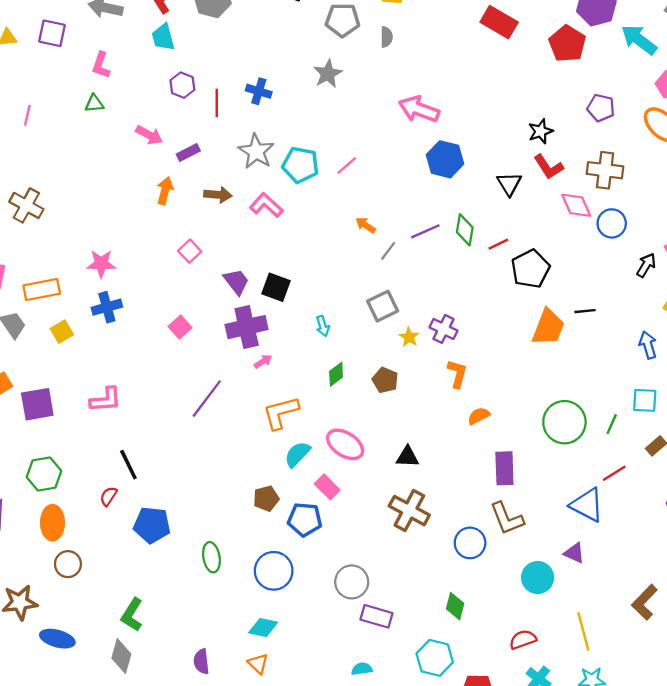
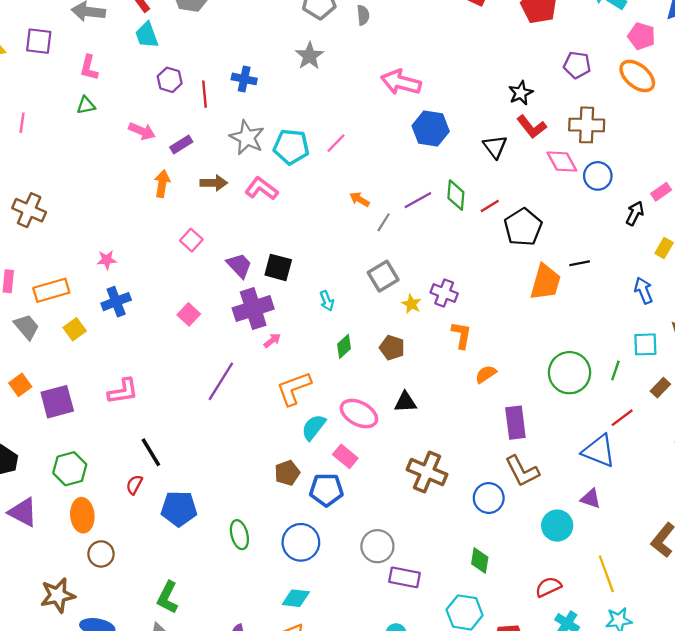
pink star: (101, 264) -> (107, 260), size x0.7
black triangle: (407, 457) -> (405, 402), moved

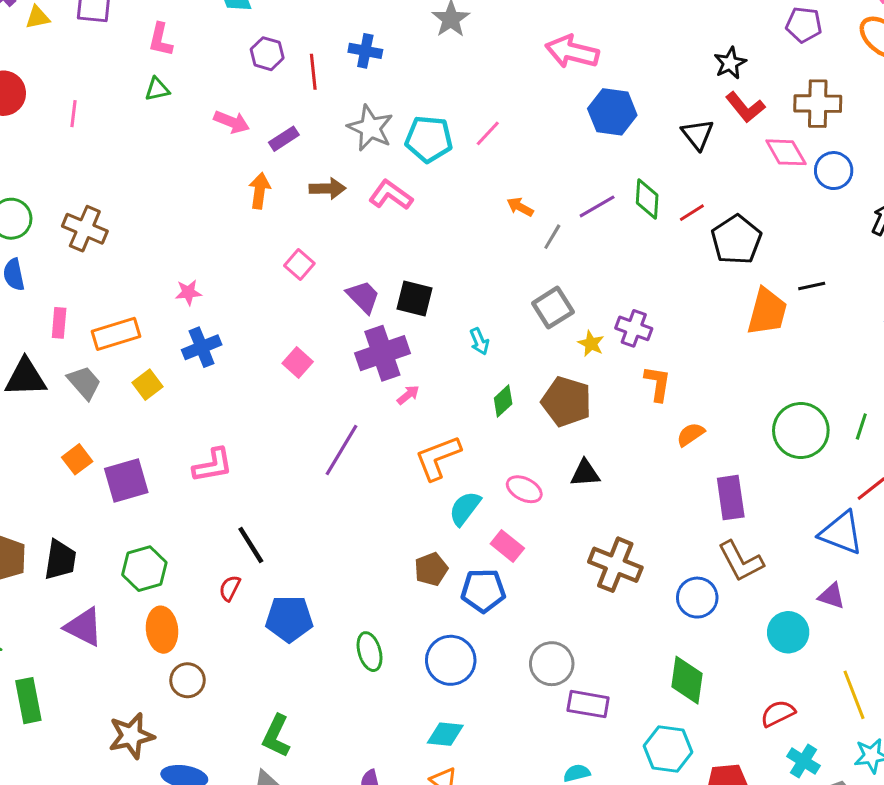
brown pentagon: (392, 348) -> (566, 402), size x1.5
pink ellipse: (359, 414) -> (524, 489), size x0.7
green diamond: (480, 561) -> (687, 680), size x1.4

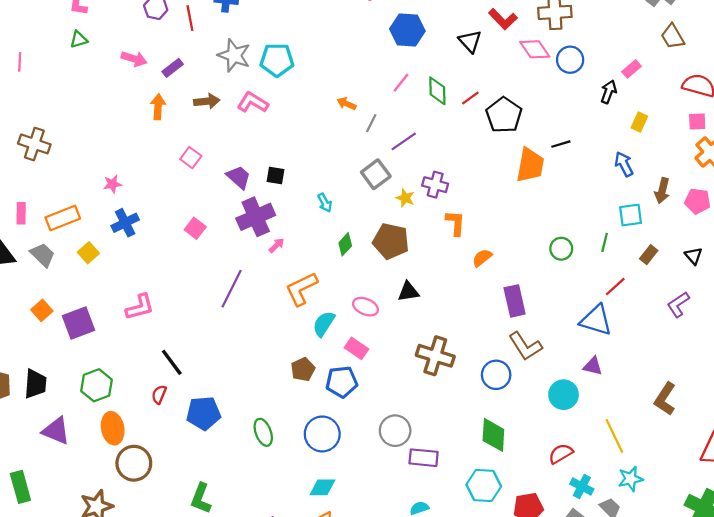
pink line: (488, 133) -> (401, 83), moved
purple line: (597, 206) -> (404, 141), moved
black square: (414, 298) -> (276, 176), size x0.7
green circle: (801, 430) -> (561, 249), size x0.6
brown circle: (187, 680) -> (134, 463), size x1.4

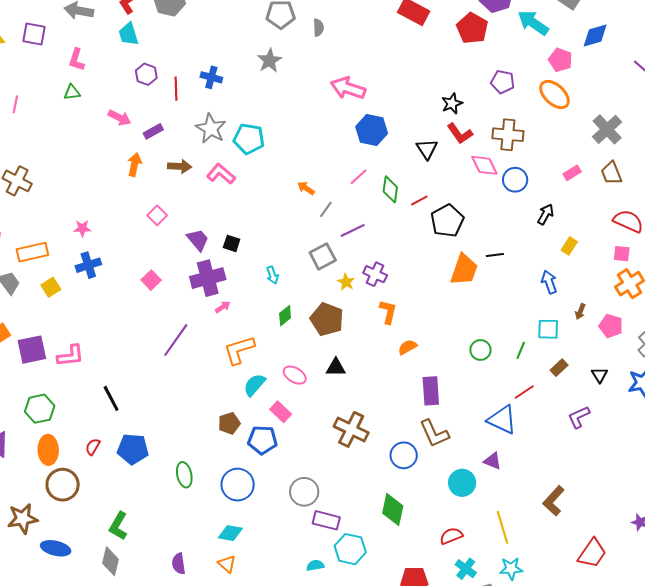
pink rectangle: (632, 69) -> (572, 173), moved
brown arrow: (662, 191) -> (580, 312), size x0.7
pink L-shape: (140, 307) -> (70, 356), moved
red semicircle: (159, 394) -> (93, 447), moved
cyan hexagon: (484, 485) -> (350, 549), moved

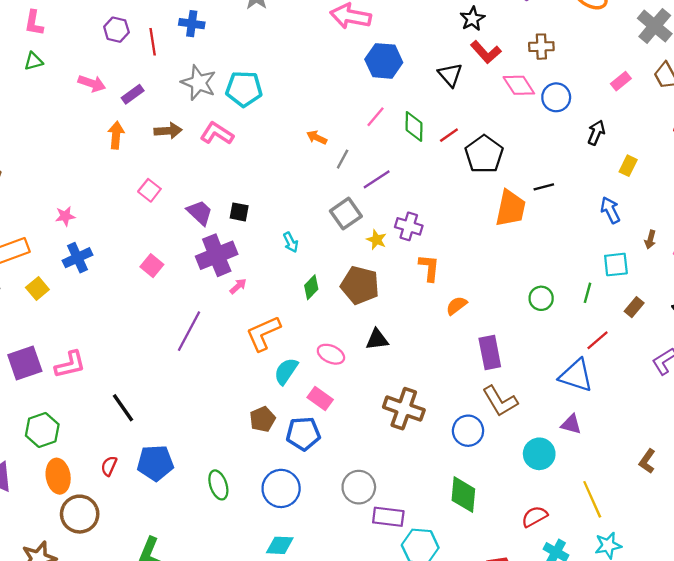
brown cross: (508, 135) -> (541, 47), size x0.7
brown L-shape: (554, 501) -> (647, 461), size x0.7

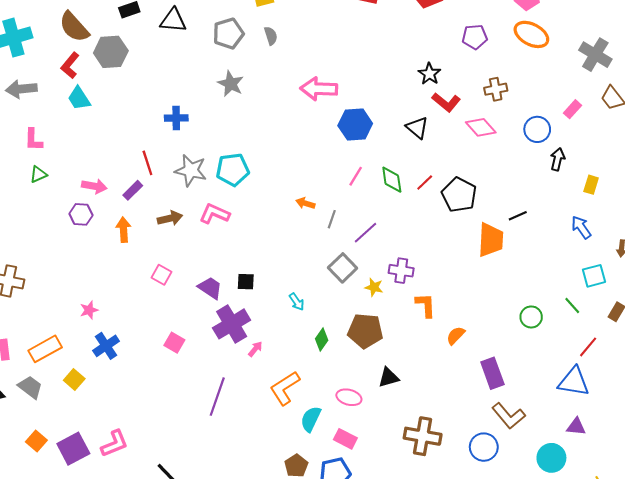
purple hexagon: (116, 30) -> (81, 214), moved
red line: (153, 42) -> (147, 163), moved
blue circle: (556, 97) -> (537, 129), moved
green line: (587, 293) -> (572, 305), turned -48

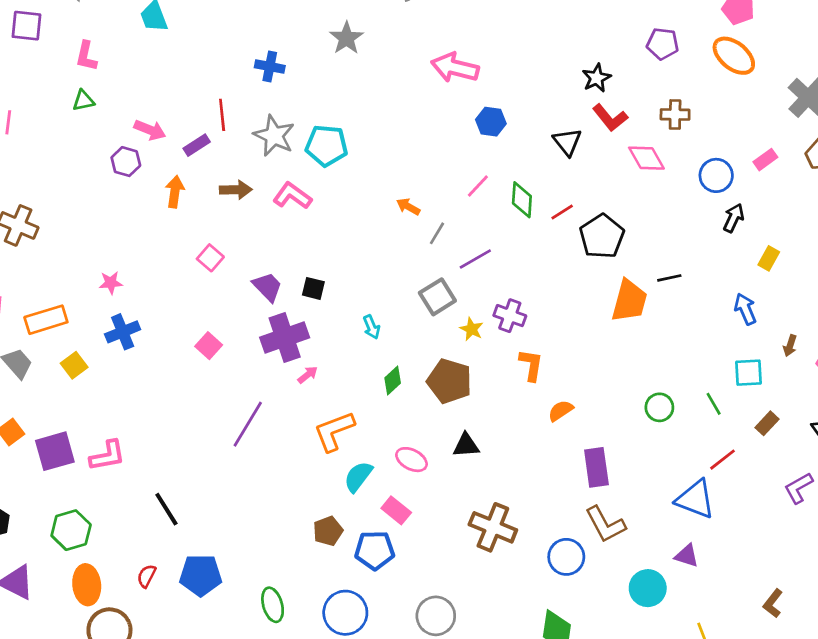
blue hexagon: (355, 125) -> (491, 122), size x0.7

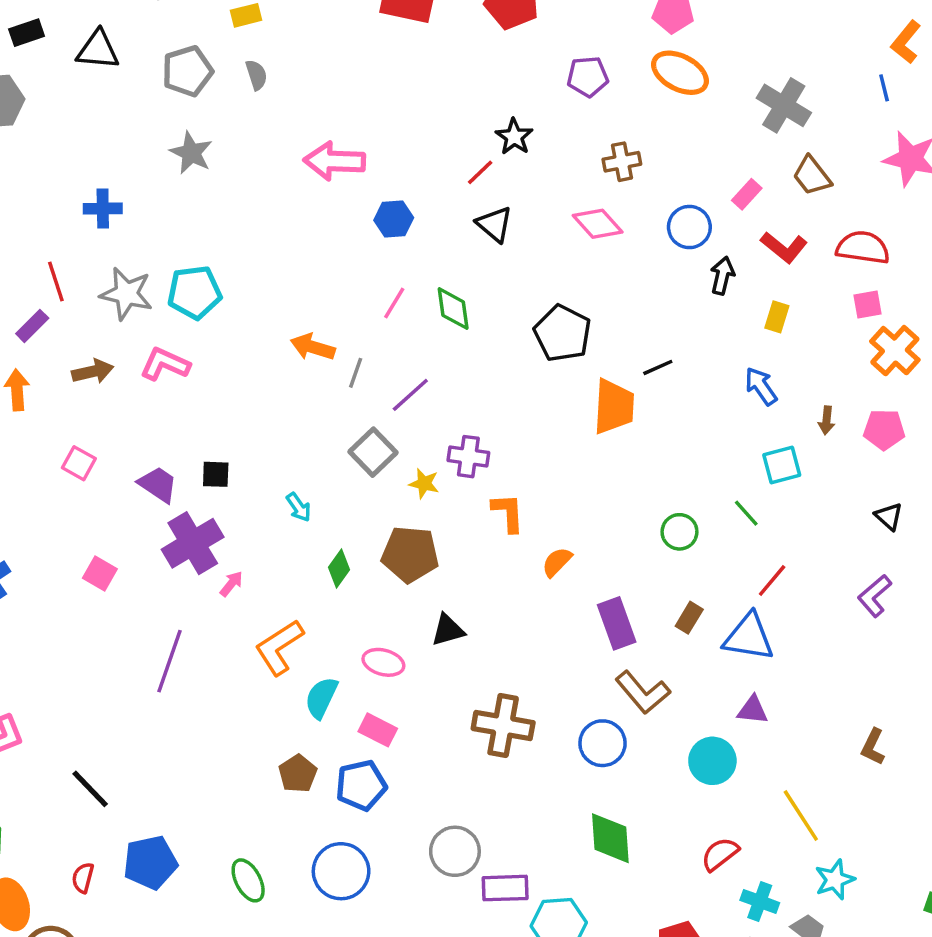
red L-shape: (610, 118) -> (784, 247), moved
orange arrow: (408, 207) -> (313, 347), size x1.4
red line: (562, 212) -> (480, 172), moved
brown rectangle: (767, 423) -> (689, 618), moved

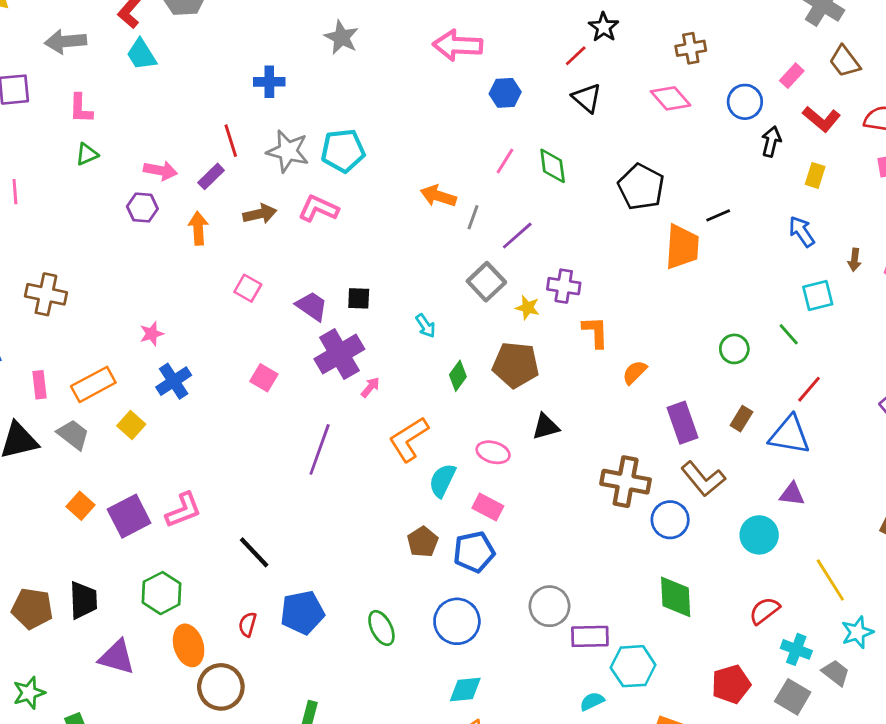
brown cross: (503, 726) -> (626, 482), moved

